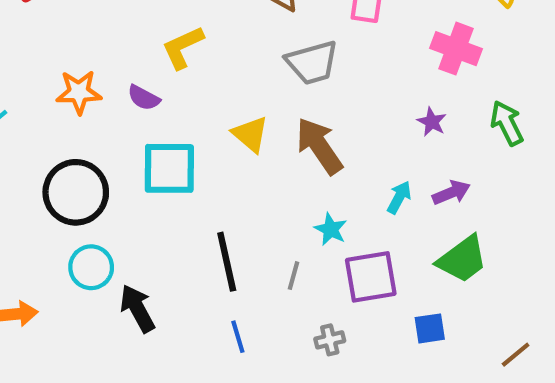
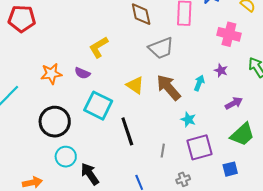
cyan square: (169, 168) -> (98, 106), turned 32
cyan arrow: (399, 197) -> (199, 83), moved
cyan star: (331, 229) -> (188, 119), moved
black line: (227, 262) -> (127, 131), moved

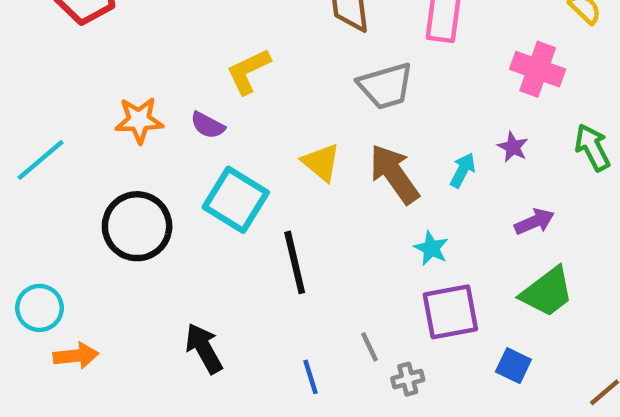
gray line: (163, 151) -> (369, 347), moved, turned -40
cyan circle: (66, 157) -> (39, 308), moved
blue square: (230, 169) -> (513, 366), turned 35

